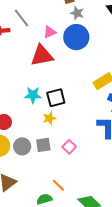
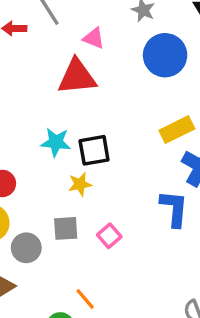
pink triangle: (50, 32) -> (94, 38), turned 40
blue circle: (76, 37) -> (165, 55), moved
gray circle: (22, 146) -> (26, 248), moved

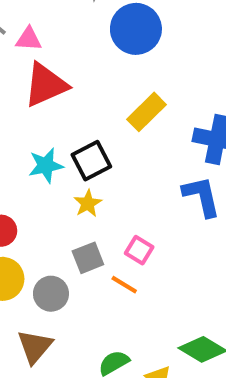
pink triangle: (94, 38) -> (29, 39), moved
yellow rectangle: (177, 130) -> (146, 112), moved
orange line: (85, 299) -> (124, 285), moved

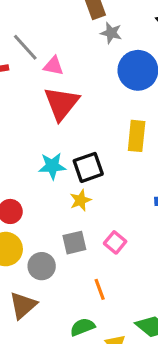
red triangle: (46, 85) -> (61, 103), turned -36
yellow rectangle: (146, 112) -> (137, 136), turned -48
orange line: (124, 285) -> (100, 289), moved, turned 30

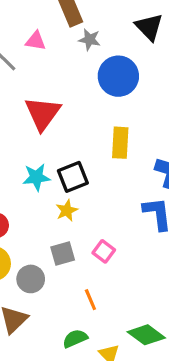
pink triangle: (53, 66) -> (36, 41), moved

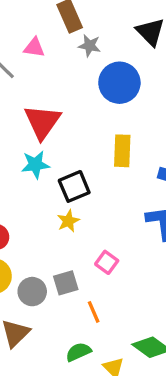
cyan star: (36, 177) -> (35, 165), moved
gray square: (63, 254) -> (66, 283), moved

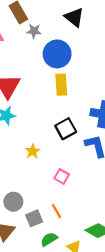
yellow rectangle: (122, 151) -> (61, 85), moved
black square: (74, 186) -> (66, 129), moved
gray square: (66, 283) -> (34, 218), moved

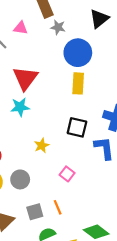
black triangle: (74, 17) -> (99, 19), turned 35
black square: (66, 129) -> (77, 127), turned 35
gray circle: (13, 202) -> (20, 179), moved

